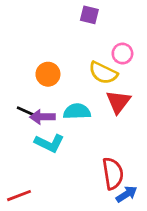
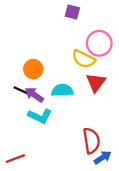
pink circle: (122, 54) -> (99, 43), size x1.5
orange circle: (48, 74) -> (33, 69), moved
purple arrow: (42, 117) -> (34, 95), turned 36

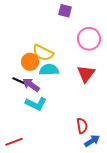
yellow semicircle: (84, 59) -> (43, 53), moved
cyan semicircle: (62, 90) -> (49, 70), moved
red semicircle: (91, 141) -> (82, 126), size x0.7

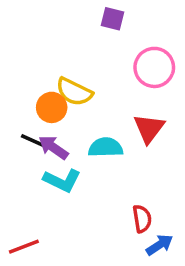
cyan semicircle: (49, 70) -> (106, 147), moved

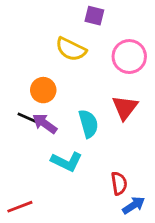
yellow semicircle: (74, 92) -> (71, 49), moved
cyan semicircle: (106, 147) -> (88, 124), turned 76
cyan L-shape: (62, 180) -> (67, 161), moved

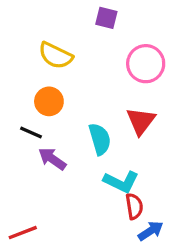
yellow semicircle: (71, 49) -> (56, 55), moved
purple arrow: (45, 124) -> (52, 159), moved
cyan L-shape: (67, 161) -> (121, 182), moved

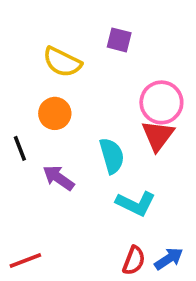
purple square: (106, 18) -> (119, 40), moved
pink circle: (146, 64) -> (161, 102), moved
black line: (31, 133) -> (20, 148), moved, turned 45
red semicircle: (134, 206) -> (134, 261), moved, turned 30

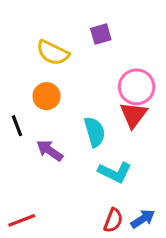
purple square: (119, 40) -> (101, 34), turned -30

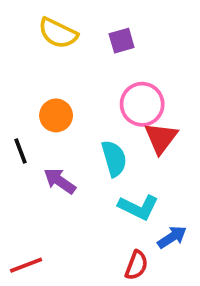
yellow semicircle: (53, 53) -> (58, 33), moved
pink circle: (137, 87) -> (142, 104), moved
blue arrow: (143, 219) -> (172, 237), moved

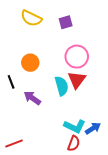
red triangle: (161, 138) -> (77, 80), moved
cyan L-shape: (138, 207) -> (75, 126), moved

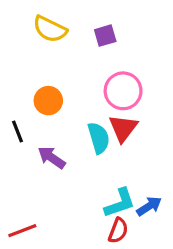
cyan L-shape: (75, 126) -> (120, 203), turned -45

